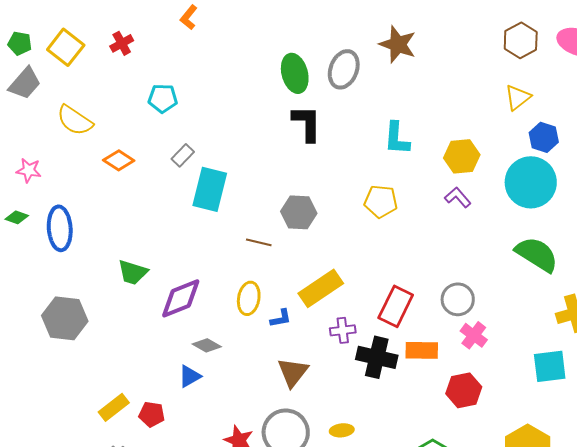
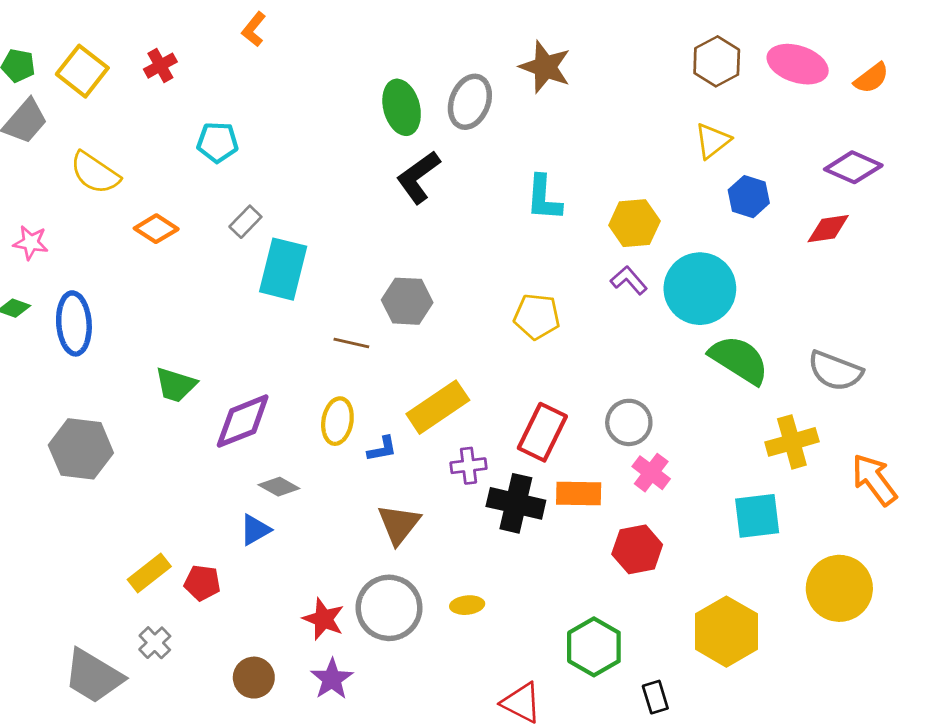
black L-shape: (307, 123) -> (418, 177), turned -126
cyan circle: (531, 182) -> (700, 289), moved
yellow pentagon: (381, 201) -> (537, 316), moved

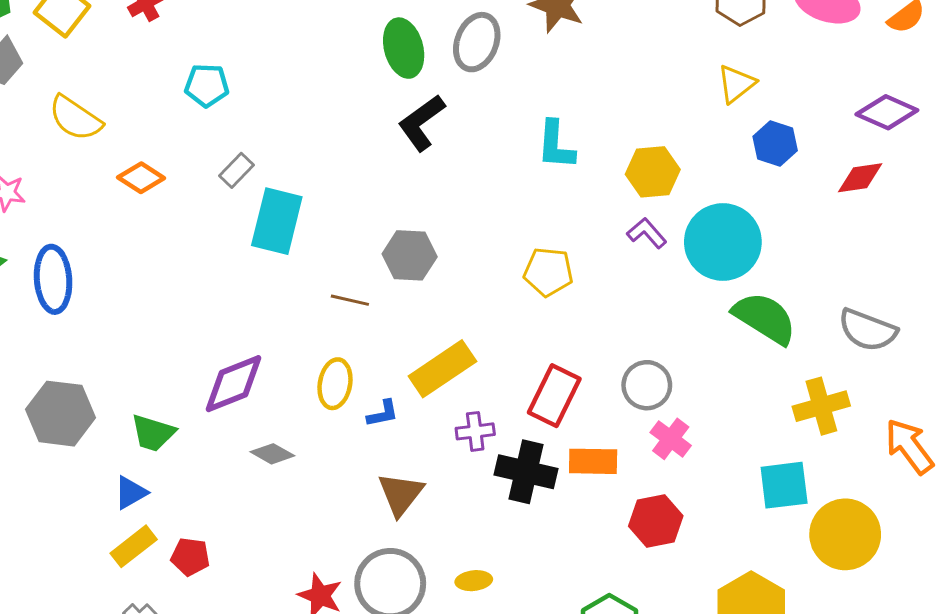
green trapezoid: (176, 385) -> (153, 433), moved
blue triangle: (255, 530) -> (131, 493), moved
yellow circle: (839, 588) -> (845, 534), moved

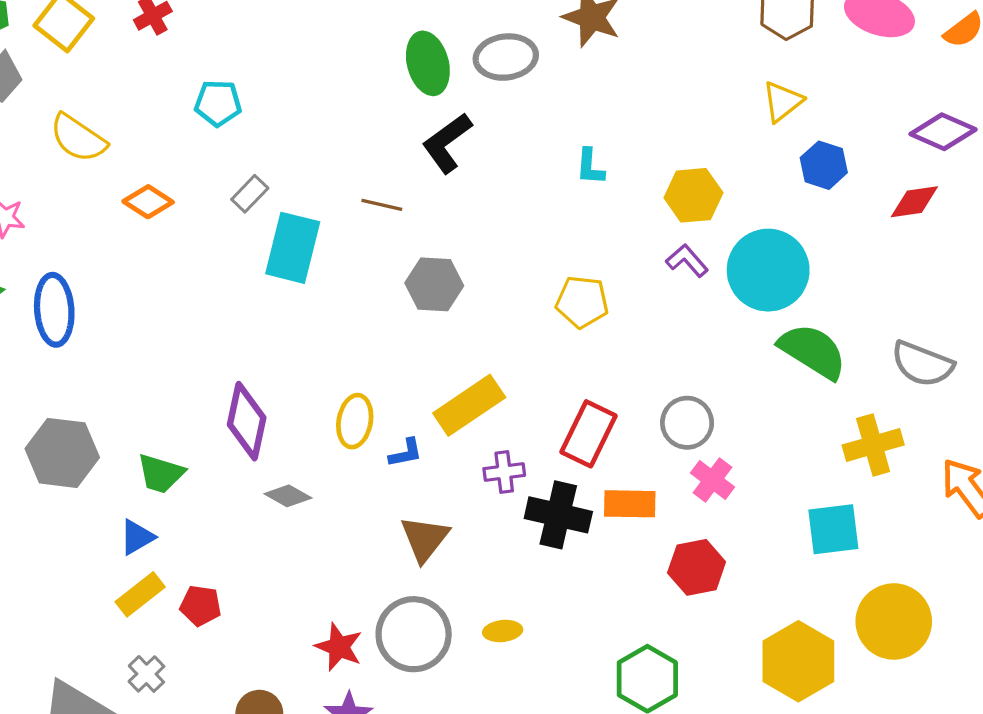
gray ellipse: (477, 42) -> (506, 57), turned 62
cyan L-shape: (556, 145) -> (590, 167), size x0.7
brown line: (350, 300) -> (382, 205), moved
purple diamond: (234, 384) -> (247, 421), turned -56
yellow circle: (845, 534) -> (894, 621), moved

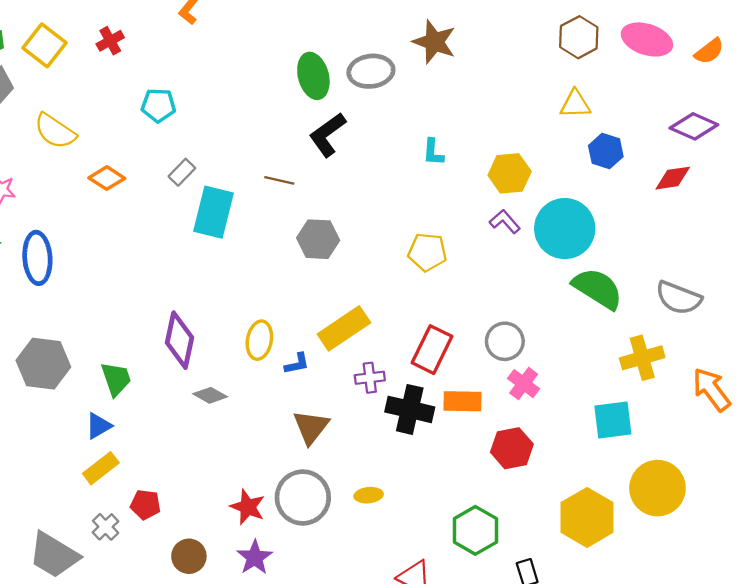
yellow triangle: (782, 102) -> (575, 104), turned 36
green trapezoid: (161, 474) -> (116, 379), turned -126
red pentagon: (201, 606) -> (145, 505), moved

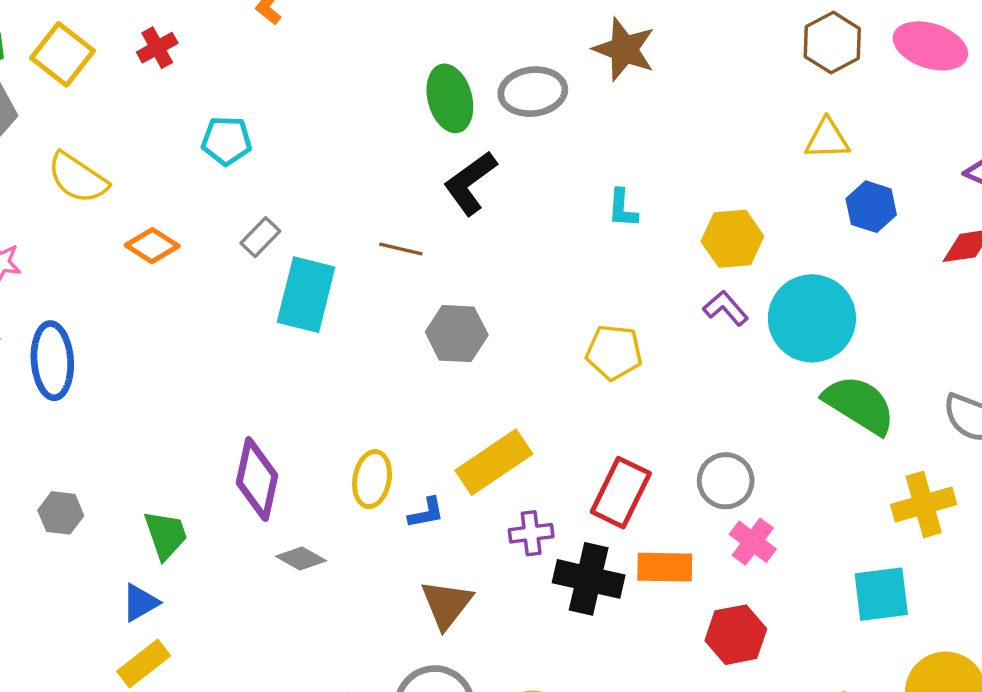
gray hexagon: (43, 364) -> (61, 513), size x0.6

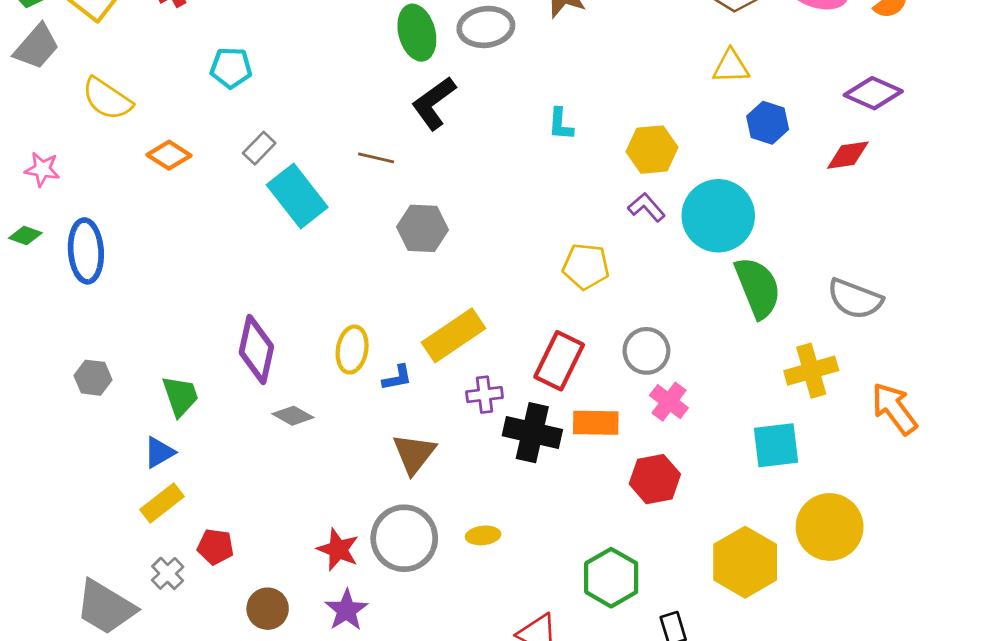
cyan rectangle: (306, 295) -> (297, 196), turned -52
yellow pentagon: (614, 352) -> (586, 266), moved
green semicircle: (859, 405) -> (758, 288), turned 36

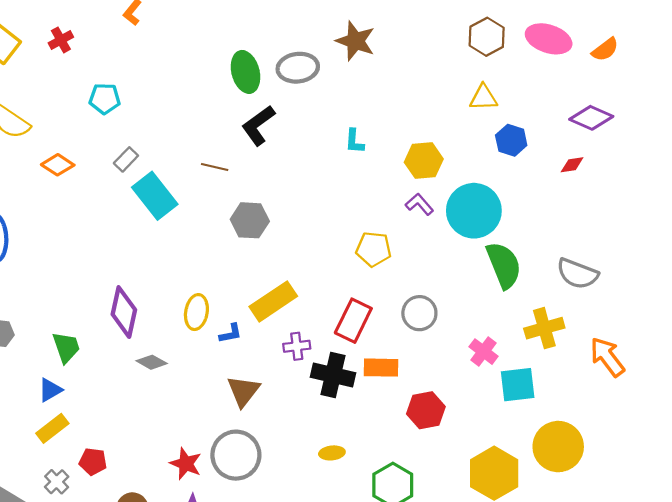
red diamond: (848, 155) -> (572, 165), size x0.7
pink cross: (669, 402) -> (483, 352), moved
yellow ellipse: (483, 535) -> (332, 453), moved

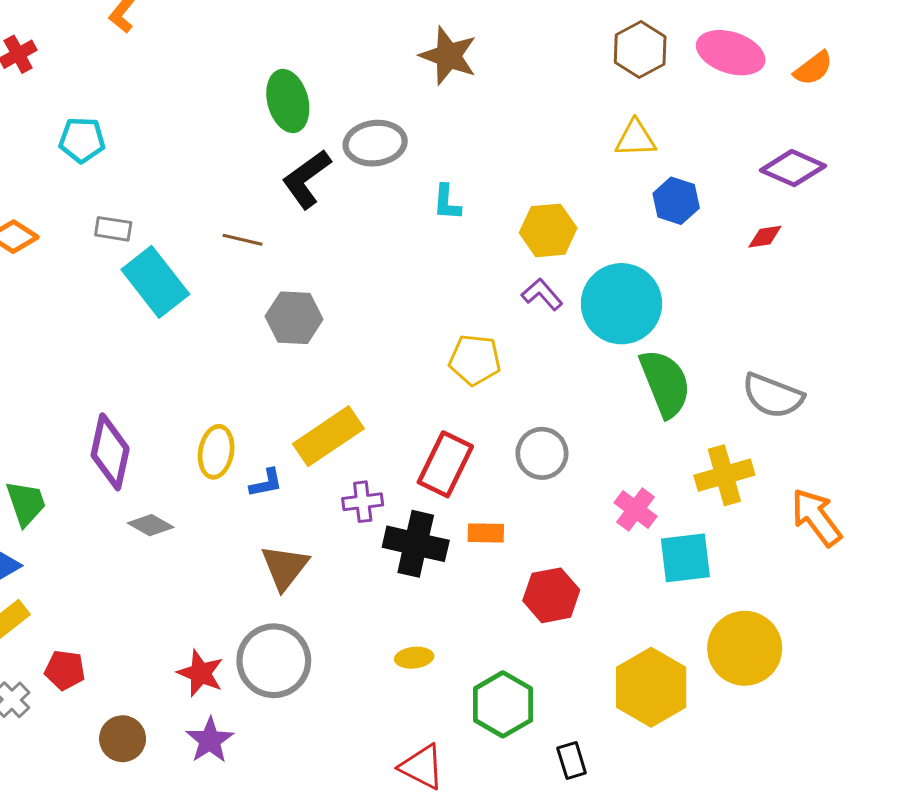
gray ellipse: (298, 68) -> (375, 143), moved
gray rectangle: (126, 159) -> (113, 229), turned 55
orange rectangle: (381, 368) -> (486, 533), size x0.7

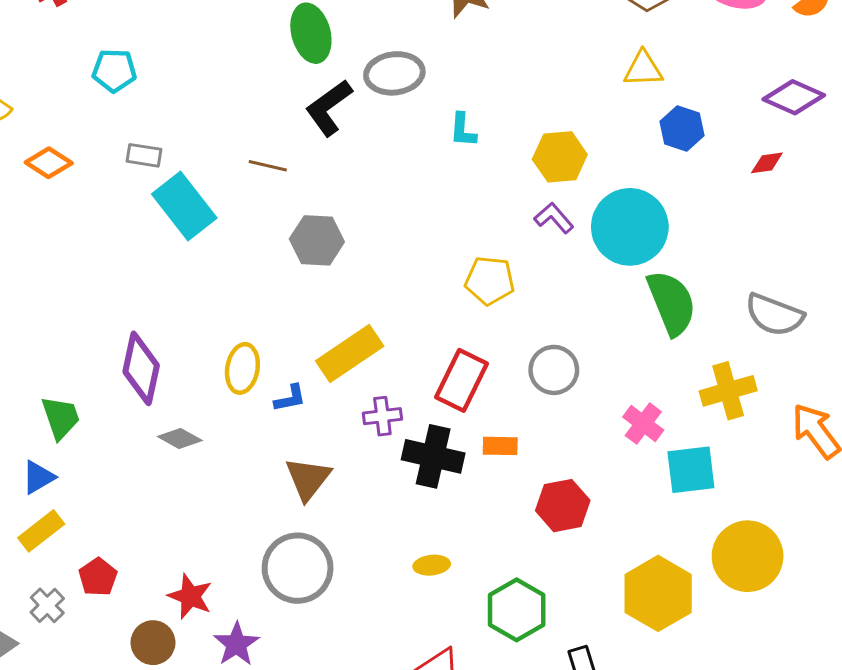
red pentagon: (65, 670) -> (98, 577), turned 30
red star: (200, 673) -> (190, 596), moved

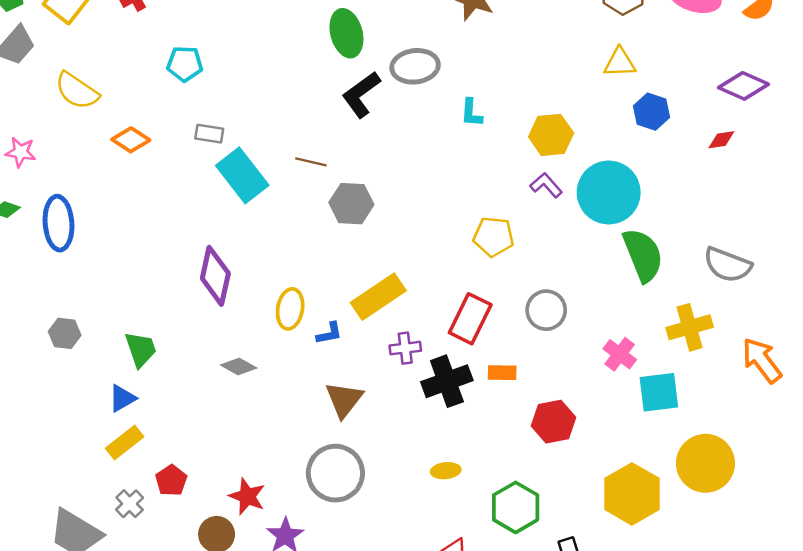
brown line: (268, 166) -> (311, 162), moved
purple diamond: (141, 368) -> (215, 276), moved
black cross: (433, 456) -> (447, 381), turned -33

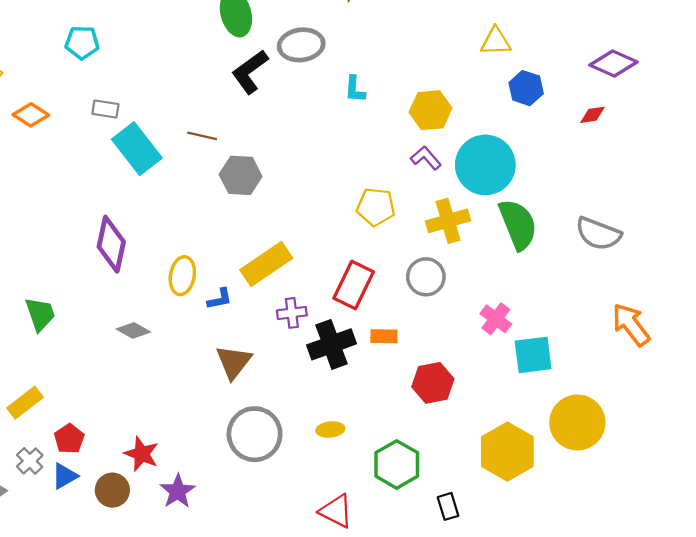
yellow cross: (690, 327) -> (448, 221), moved
blue triangle: (122, 398) -> (65, 476), moved
gray circle: (335, 473) -> (255, 434), moved

